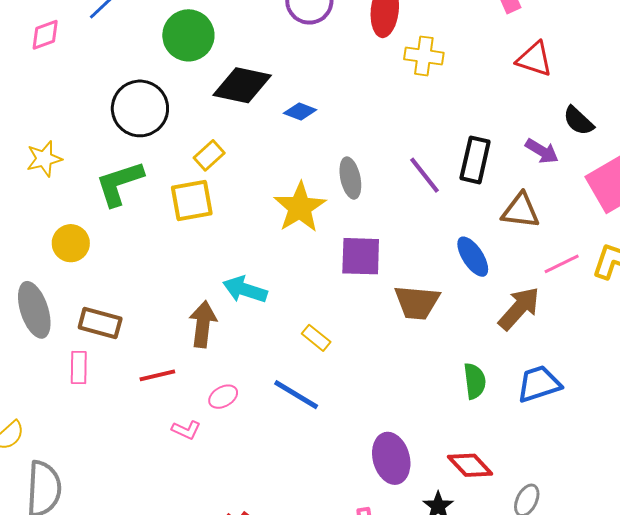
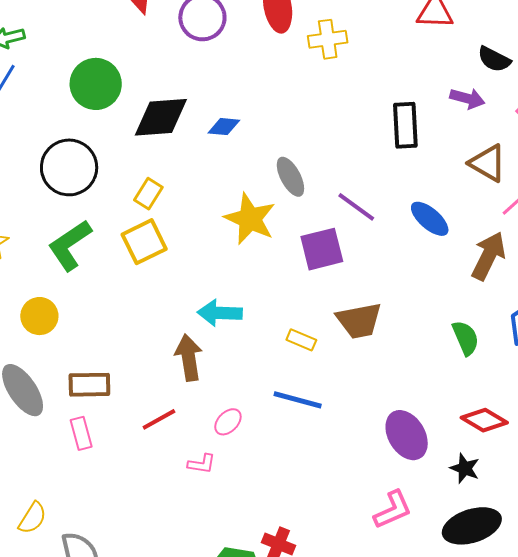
purple line: (424, 175) -> (356, 207), moved
brown triangle: (520, 211) -> (488, 163), moved, turned 39
brown trapezoid: (417, 302) -> (359, 321), moved

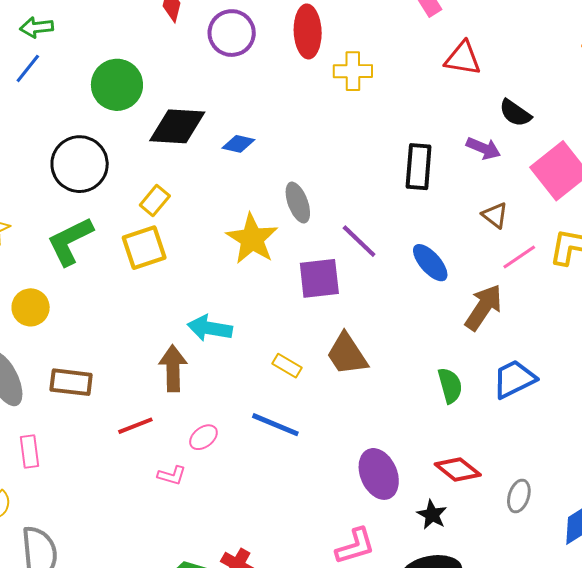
brown triangle: (488, 163) -> (495, 215), size x0.7
brown trapezoid: (359, 321) -> (347, 354), turned 60
pink rectangle: (81, 433) -> (30, 451), moved

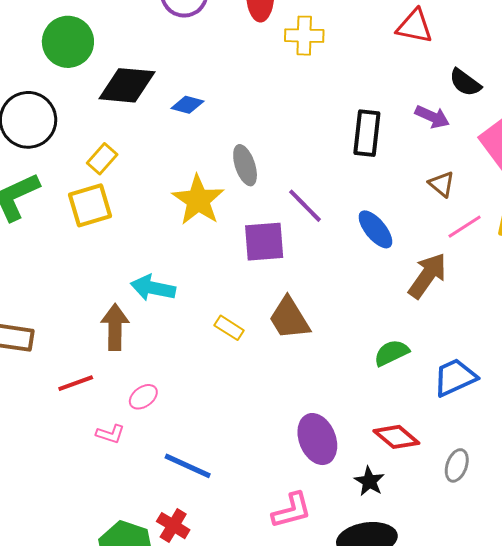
blue trapezoid: (514, 379) -> (455, 377), moved
green semicircle: (450, 385) -> (391, 353), turned -102
blue line: (275, 425) -> (188, 466), moved

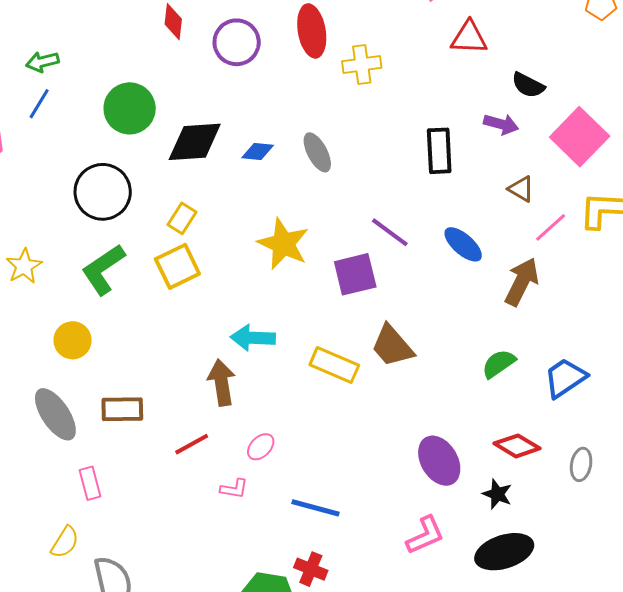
gray ellipse: (245, 165) -> (317, 152), moved
yellow rectangle: (229, 328) -> (334, 365), size x1.6

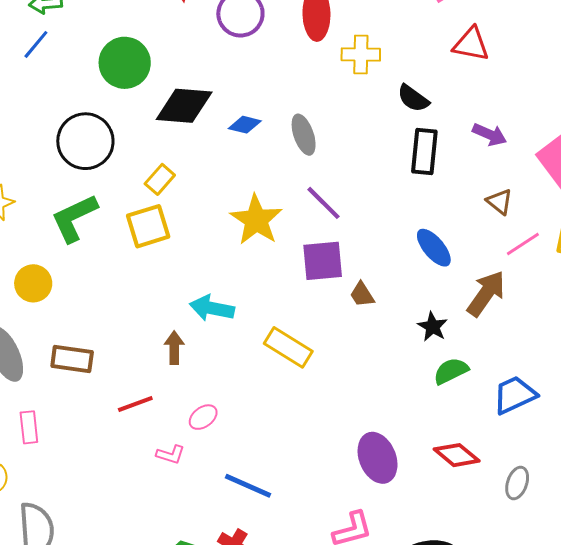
black semicircle: (528, 85) -> (413, 98), moved
purple line: (390, 232) -> (324, 203), moved
brown trapezoid: (392, 346) -> (362, 295), moved, size x0.6
brown arrow: (222, 382) -> (174, 348), size x0.7
black star: (497, 494) -> (433, 327), moved

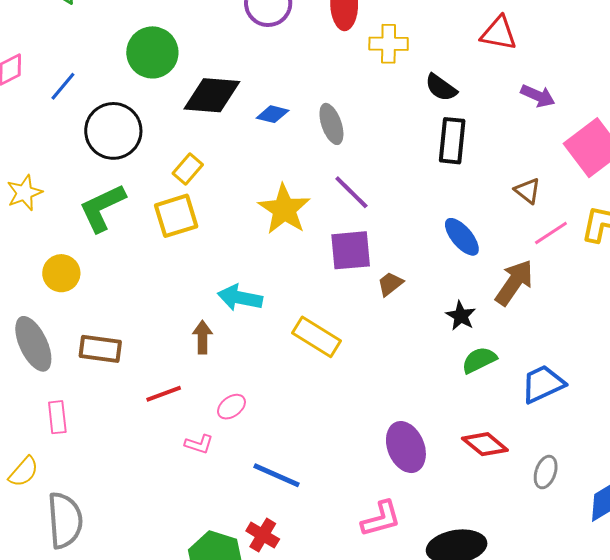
blue line: (36, 44) -> (63, 86), moved
purple arrow: (490, 135) -> (538, 96), moved
brown trapezoid: (362, 295) -> (390, 284), turned 84

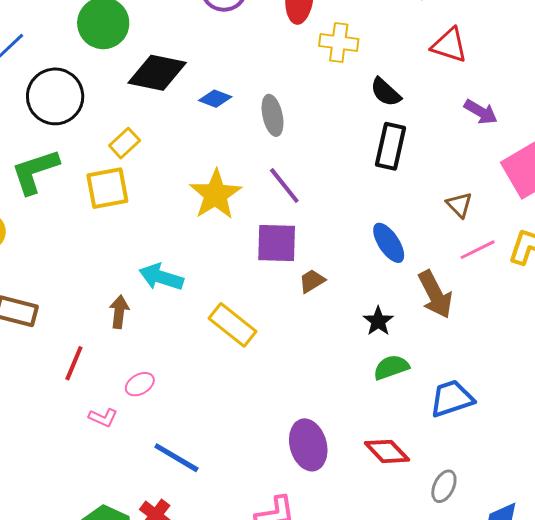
brown arrow: (514, 283) -> (435, 294), turned 111
red line: (164, 394) -> (74, 363), turned -54

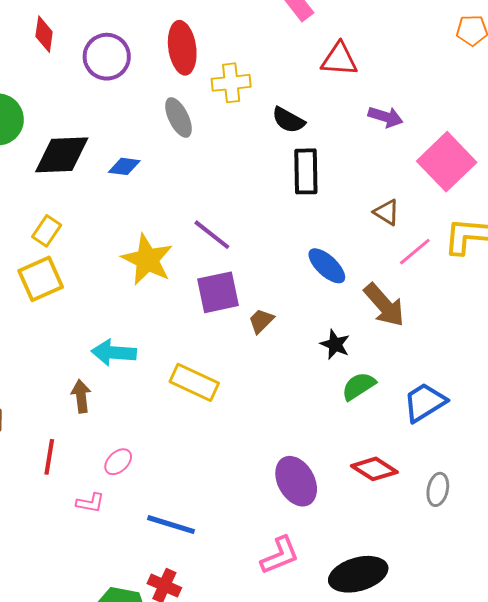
gray ellipse: (273, 115) -> (178, 118), moved

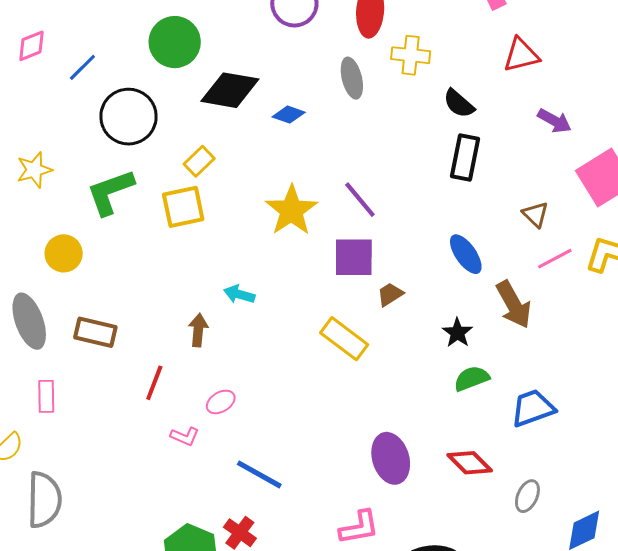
red triangle: (339, 59) -> (521, 55), turned -30
cyan arrow: (114, 353) -> (239, 294), size x0.7
yellow rectangle: (194, 382) -> (344, 339), moved

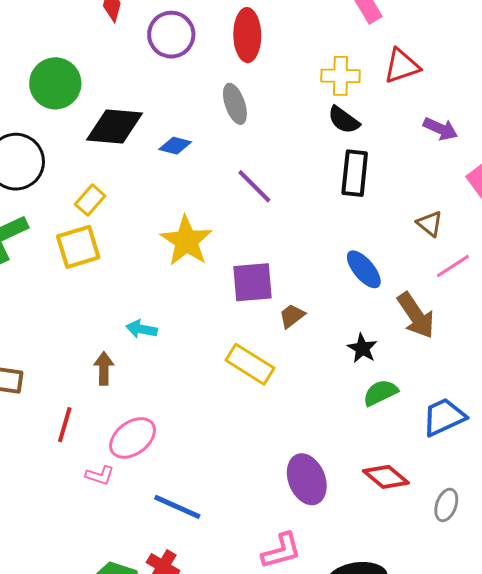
yellow cross: (411, 55) -> (341, 76), moved
purple line: (360, 200) -> (254, 186), moved
pink ellipse: (221, 402) -> (133, 438), size x1.6

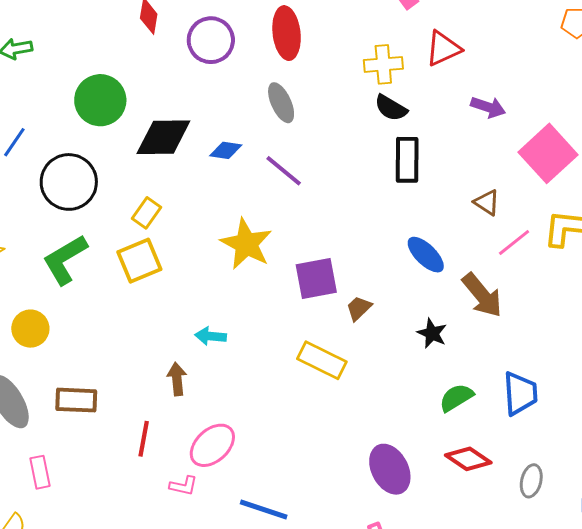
purple line: (254, 186) -> (284, 171), moved
green semicircle: (380, 393) -> (456, 398), moved
blue trapezoid: (444, 417) -> (520, 393), turned 117

